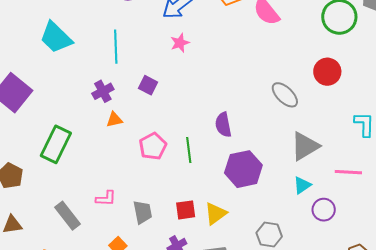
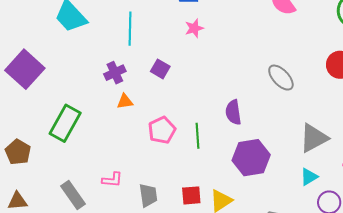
gray ellipse: (285, 95) -> (281, 78), moved

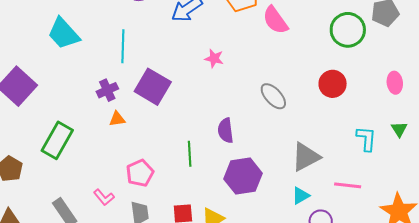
pink star: (194, 28) -> (214, 58), moved, turned 30
purple square: (160, 69) -> (153, 87), size x1.8
pink pentagon: (162, 130) -> (140, 173), moved
pink L-shape: (112, 180) -> (104, 197), turned 45

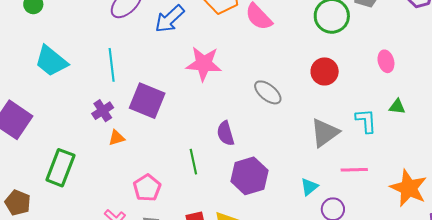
pink star: (214, 58) -> (204, 64), size x1.8
green triangle: (399, 129) -> (397, 107), turned -42
gray triangle: (306, 157) -> (325, 133), moved

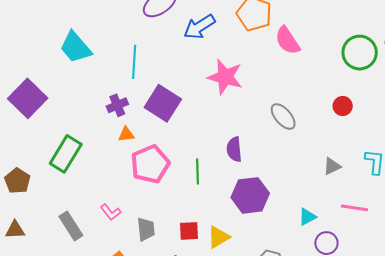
red circle: (325, 71) -> (343, 106), size x0.7
gray triangle: (325, 133) -> (332, 166), size x0.6
pink pentagon: (147, 188) -> (150, 164), moved, size x1.4

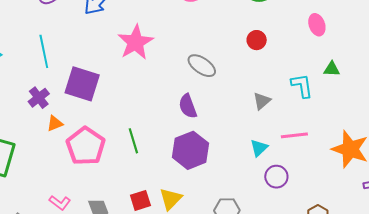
pink star: (225, 77) -> (136, 42), turned -30
purple semicircle: (234, 149) -> (188, 106), moved
cyan triangle: (307, 217) -> (259, 148), moved

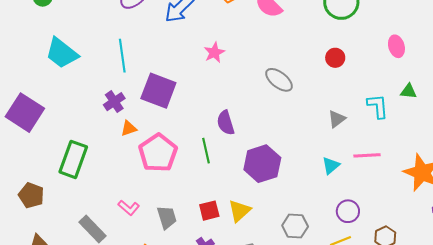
pink star: (136, 42) -> (214, 52), size x0.6
purple semicircle: (188, 106) -> (226, 123), moved
purple circle: (276, 177) -> (348, 211), moved

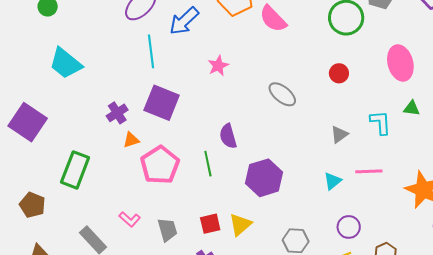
pink ellipse: (396, 46) -> (400, 63), size x1.6
cyan line: (122, 56) -> (151, 51), moved

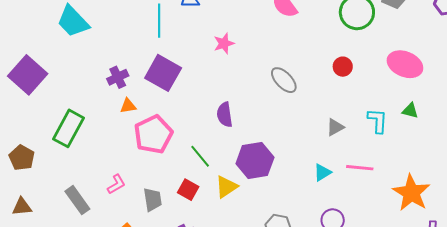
pink ellipse: (400, 63) -> (405, 64), turned -60
green line: (208, 164) -> (200, 156), moved, turned -35
pink L-shape: (130, 219) -> (116, 184), turned -80
red square: (210, 224) -> (188, 190), moved, turned 35
yellow triangle: (240, 225) -> (226, 187), moved

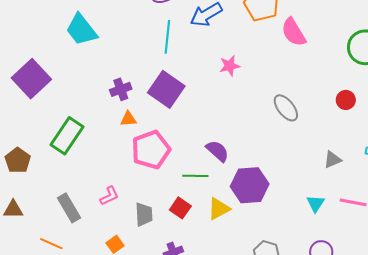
purple semicircle: (225, 115) -> (217, 151), moved, turned 135
green line: (200, 156) -> (195, 176), turned -55
cyan triangle: (322, 173) -> (316, 204), turned -30

